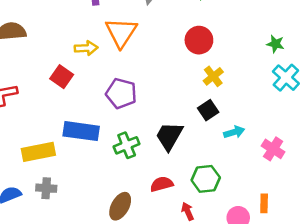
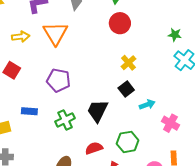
red circle: (199, 40) -> (120, 23), moved
yellow arrow: (86, 48) -> (21, 37), moved
blue rectangle: (81, 131) -> (29, 111), size x0.6
pink cross: (273, 149) -> (170, 123), moved

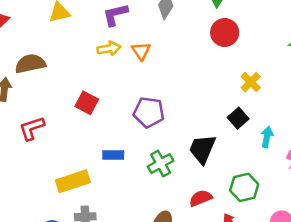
orange triangle: (55, 33) -> (141, 51), size x0.6
yellow arrow: (21, 37) -> (109, 48), moved
yellow cross: (128, 63) -> (251, 82), moved
cyan arrow: (147, 105) -> (267, 137), turned -56

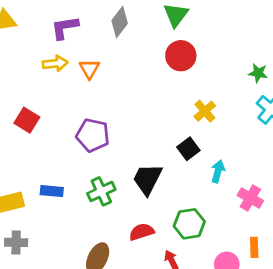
blue rectangle: (113, 155) -> (52, 191), moved

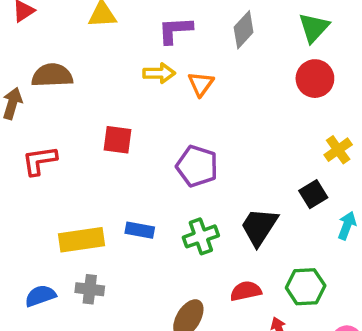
red square: (27, 120) -> (118, 140), turned -30

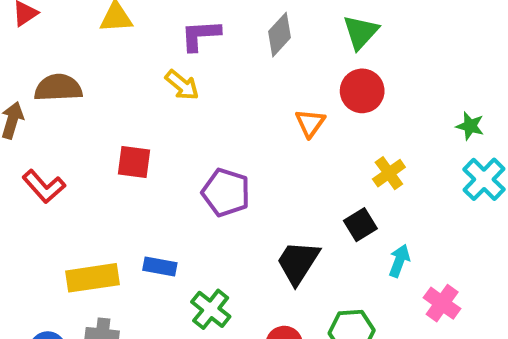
yellow arrow: (159, 73) -> (182, 85), turned 40
orange triangle: (201, 84) -> (310, 123), moved
red L-shape: (39, 161) -> (44, 186), turned -123
green cross: (201, 236) -> (211, 309), moved, turned -32

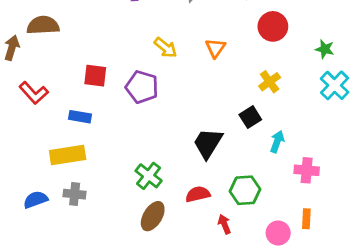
yellow arrow: (182, 85) -> (165, 48), moved
red circle: (362, 91) -> (273, 26), moved
purple pentagon: (226, 192) -> (142, 87), moved
blue rectangle: (160, 267) -> (80, 117), moved
pink cross: (442, 303) -> (307, 170), turned -30

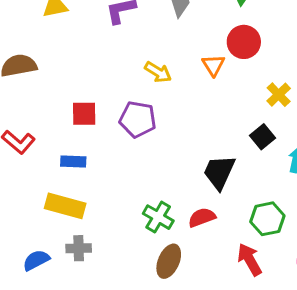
red circle: (273, 26) -> (244, 42), moved
yellow rectangle: (68, 155) -> (65, 206), turned 32
red semicircle: (198, 194) -> (202, 217), moved
red arrow: (224, 224) -> (250, 260), size x1.5

